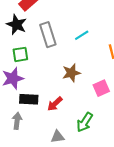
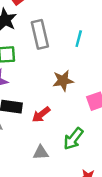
cyan line: (82, 35) -> (79, 39), turned -48

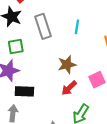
red arrow: (41, 114) -> (69, 88), moved

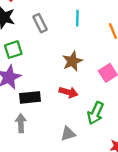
gray rectangle: (43, 26) -> (40, 23), size x0.7
red arrow: (69, 88) -> (68, 92), moved, turned -112

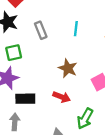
brown star: (72, 61) -> (68, 68), turned -30

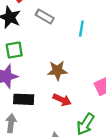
gray rectangle: (41, 30) -> (45, 16), moved, turned -42
brown star: (68, 68) -> (57, 71), moved, turned -30

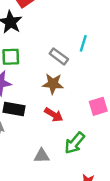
gray rectangle: (45, 16) -> (59, 56), moved

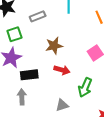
gray rectangle: (59, 56) -> (38, 16), moved, turned -42

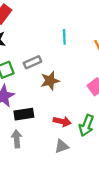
gray rectangle: (38, 16) -> (32, 62), moved
red arrow: (62, 70) -> (62, 121), moved

